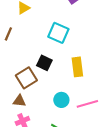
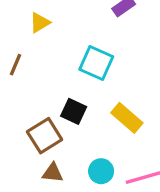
yellow rectangle: (77, 67) -> (127, 118), turned -42
brown triangle: (19, 101) -> (53, 173), moved

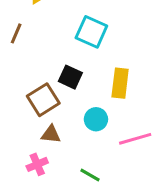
yellow rectangle: (127, 118) -> (120, 83), turned 56
cyan circle: (101, 171) -> (96, 119), moved

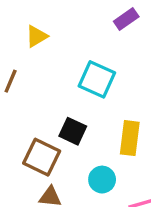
brown square: (43, 100) -> (42, 157), turned -32

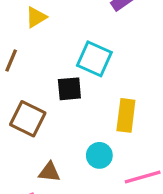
black square: (73, 131) -> (69, 89), moved, turned -30
brown square: (42, 157) -> (28, 119), moved

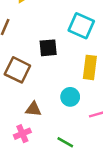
cyan square: (94, 59) -> (81, 26), moved

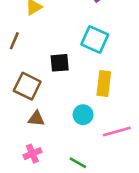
brown triangle: (33, 109) -> (36, 119), moved

